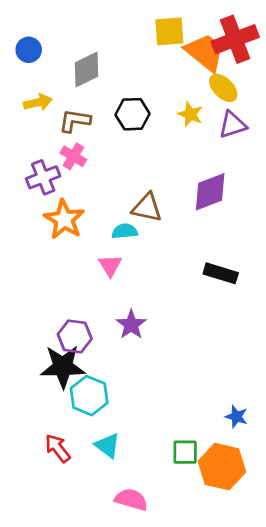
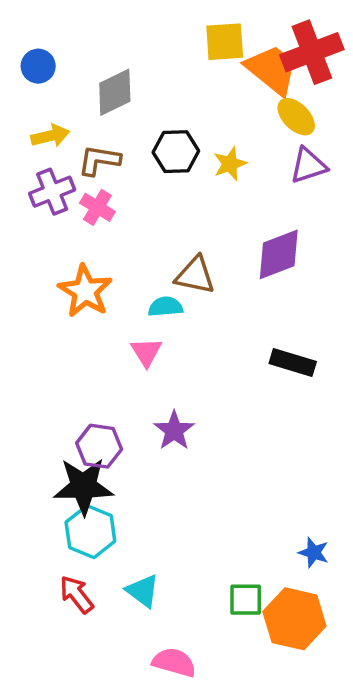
yellow star: (190, 114) -> (230, 164), moved, turned 30
purple cross: (43, 177) -> (52, 192), moved
cyan hexagon: (89, 396) -> (90, 532), moved

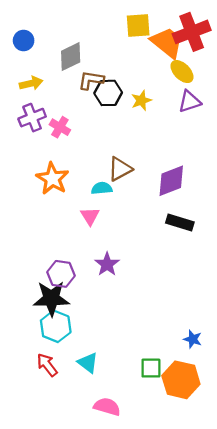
brown L-shape: (99, 160) -> (91, 80), moved
purple diamond: (279, 254) -> (171, 181), moved
brown triangle: (195, 275) -> (120, 169), turned -40

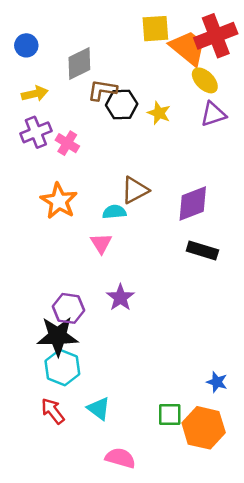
yellow star: (141, 100) -> (159, 113), turned -30

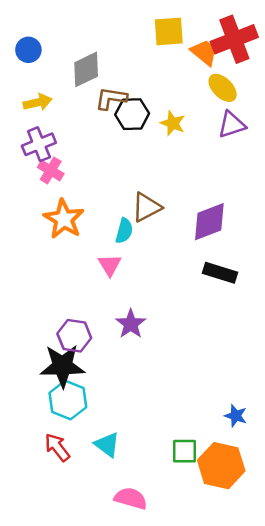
orange trapezoid: (188, 48) -> (204, 52), size x0.7
pink cross: (67, 143) -> (51, 170), moved
cyan semicircle: (114, 212) -> (124, 231), turned 110

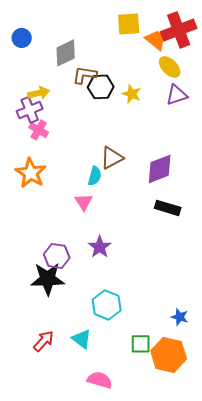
yellow arrow: (38, 102) -> (39, 93), moved
orange star: (64, 219) -> (31, 173), moved
cyan hexagon: (68, 400) -> (107, 305), moved
red arrow: (57, 447) -> (44, 341), turned 80

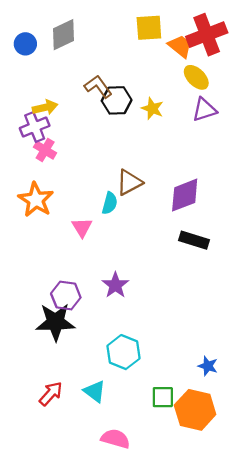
gray diamond: (66, 53) -> (63, 35), moved
brown L-shape: (85, 75) -> (98, 87), turned 45
pink triangle: (84, 202) -> (82, 227), moved

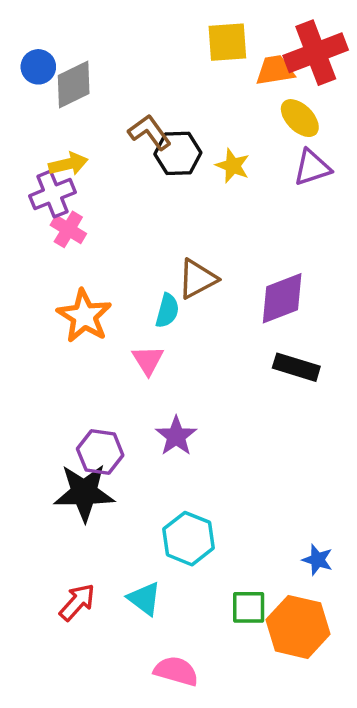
gray diamond: (63, 35) -> (74, 84), moved
orange trapezoid: (180, 46) -> (275, 70), turned -48
orange star: (36, 200) -> (84, 316), moved
pink triangle: (82, 227) -> (148, 360), moved

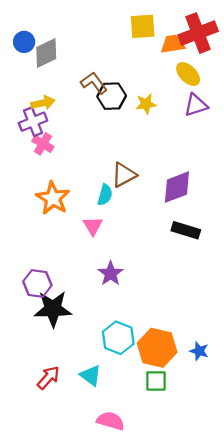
yellow star: (233, 166) -> (146, 104), turned -30
purple hexagon: (100, 452) -> (37, 283), moved
orange hexagon: (298, 627) -> (157, 348), moved

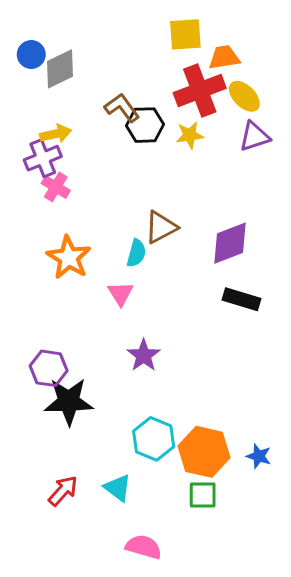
red cross: (198, 33) -> (200, 91), moved

